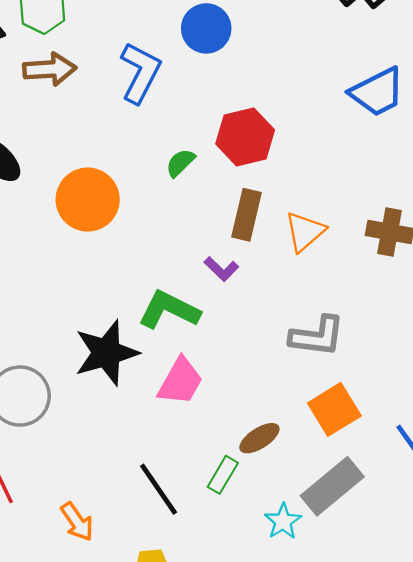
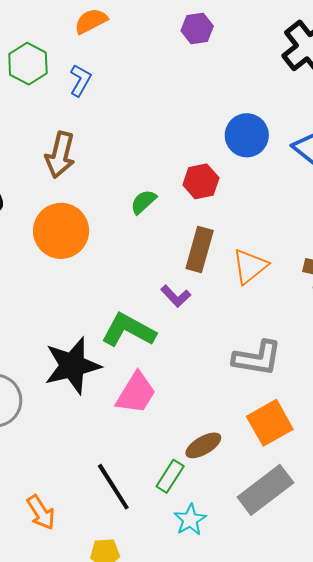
blue circle: (206, 28) -> (247, 135), moved
brown arrow: (50, 69) -> (60, 155), moved, turned 105
blue L-shape: (140, 73) -> (80, 80), moved, size x0.6
red hexagon: (245, 137) -> (201, 181), size x0.7
cyan star: (283, 521) -> (190, 520), moved

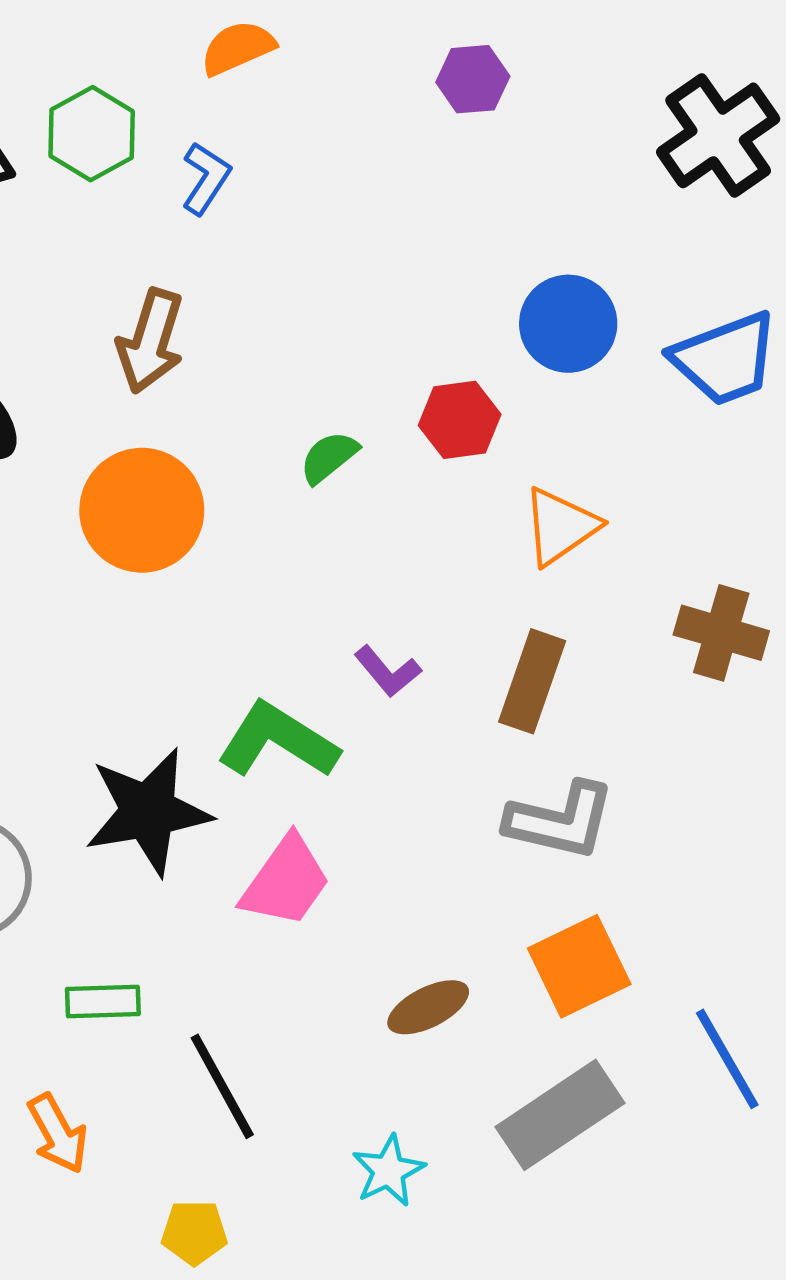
brown rectangle: (200, 249) -> (532, 681), moved
orange triangle: (250, 266) -> (560, 526), moved
green rectangle: (170, 476) -> (103, 1001), moved, turned 52

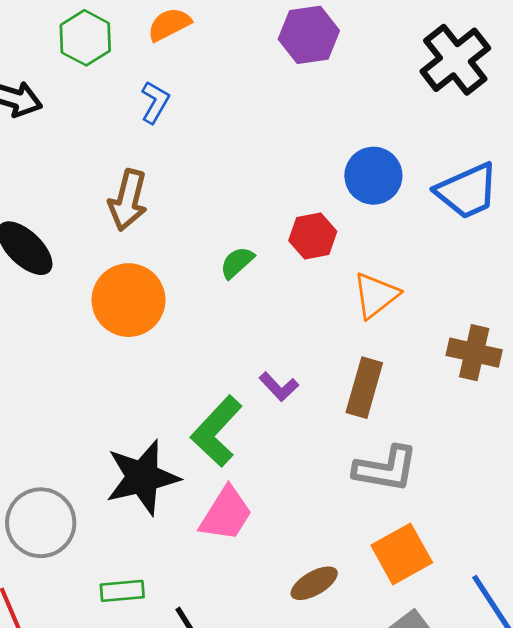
purple hexagon: (473, 79) -> (309, 35), size x1.4
green hexagon: (92, 134) -> (85, 38), moved
green L-shape: (278, 741) -> (217, 431), turned -76

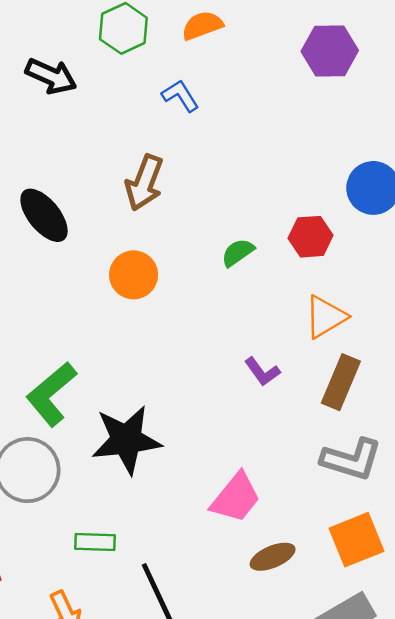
blue L-shape: (155, 102) -> (180, 96), turned -69
orange triangle: (376, 295) -> (326, 317), moved
orange circle: (129, 300) -> (134, 275), size x0.7
green L-shape: (217, 431) -> (51, 394), moved
pink trapezoid: (226, 514) -> (236, 498), moved

